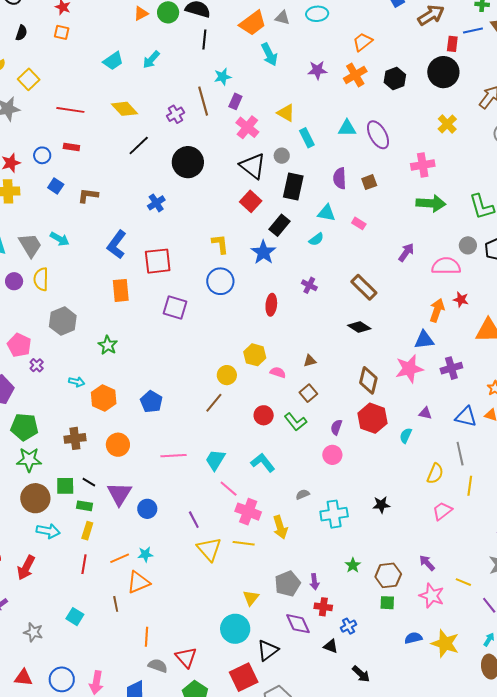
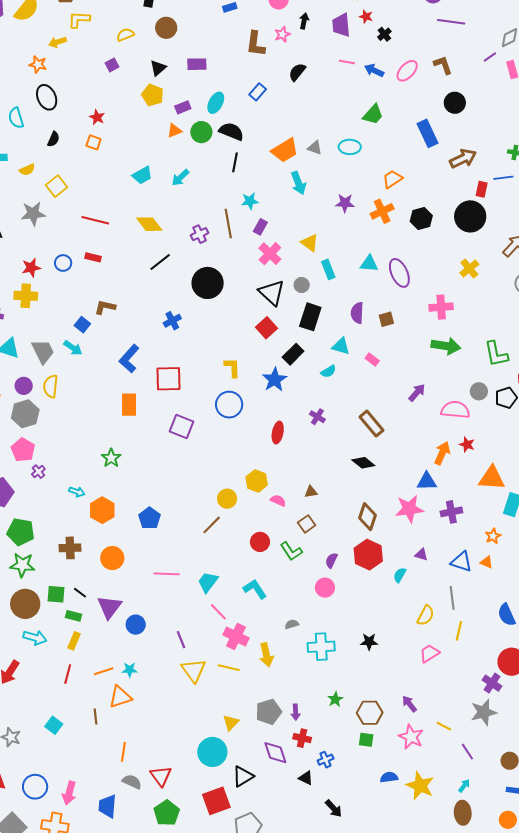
blue square: (56, 186) -> (82, 325), moved
gray hexagon: (63, 321) -> (25, 414), moved

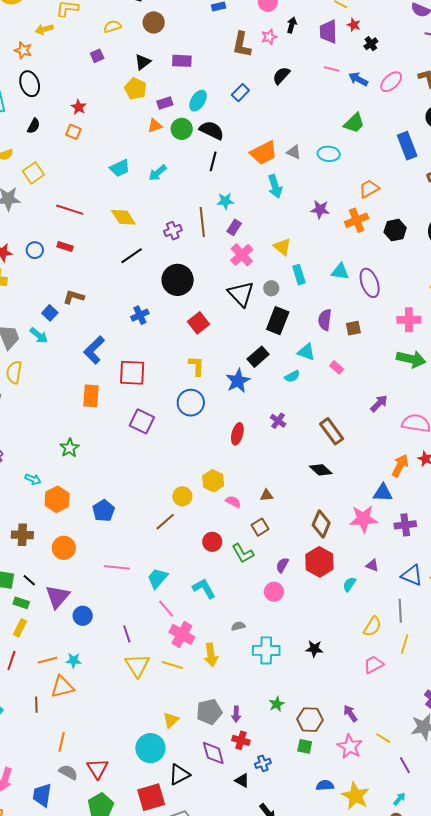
red square: (266, 328) -> (199, 323), moved

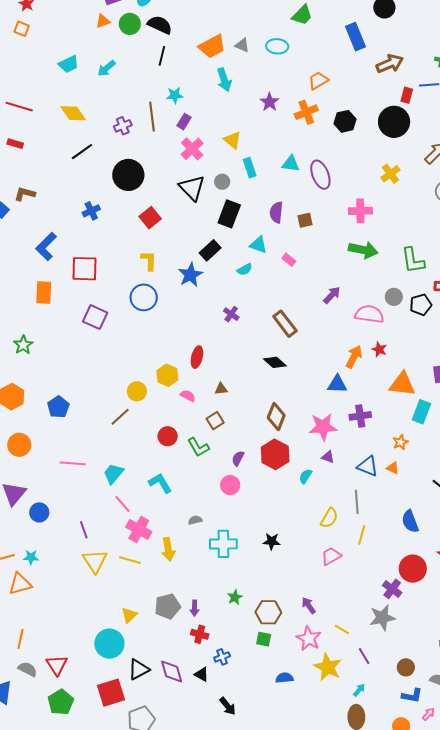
purple star: (320, 209) -> (270, 102), turned 30
red ellipse: (237, 434) -> (197, 357), moved
pink star: (364, 519) -> (323, 427), moved
purple diamond: (213, 753) -> (172, 671), moved
yellow star: (355, 796) -> (328, 667), moved

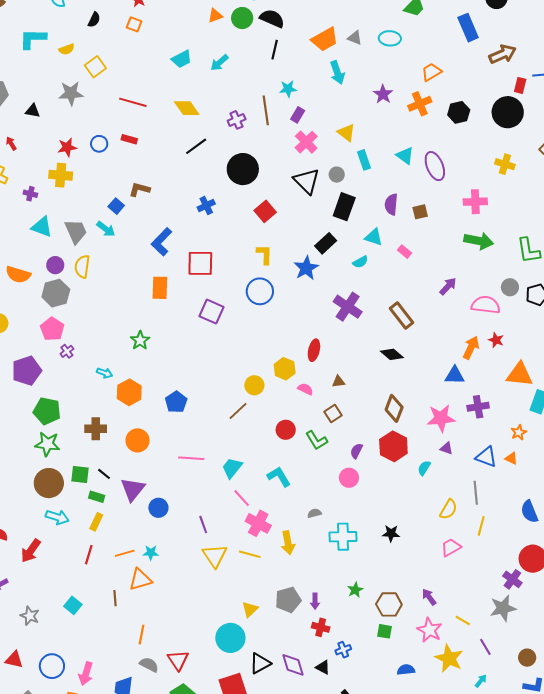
cyan triangle: (291, 164) -> (405, 156), turned 30
yellow cross: (390, 174) -> (505, 164), turned -36
purple cross: (231, 314) -> (348, 307), size x1.8

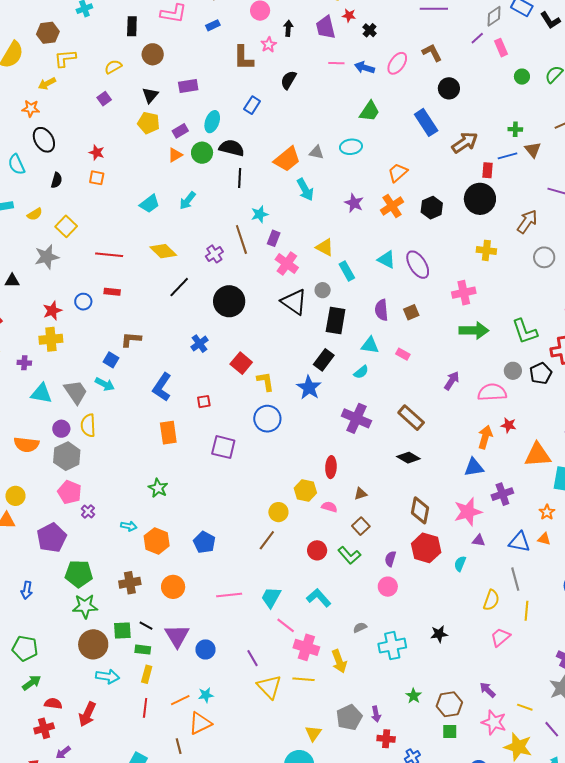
red square: (265, 211) -> (241, 363), moved
red square: (200, 263) -> (204, 402), size x0.5

